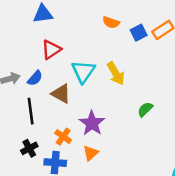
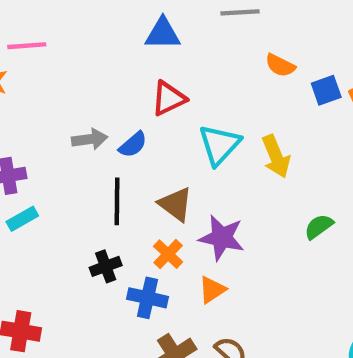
brown triangle: (61, 94) -> (175, 204), moved
purple star: (92, 123) -> (222, 238), turned -30

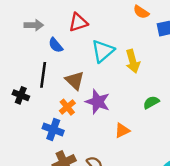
gray arrow: (90, 139) -> (34, 25), moved
blue semicircle: (133, 145) -> (56, 45), turned 84
black cross: (106, 266) -> (21, 95), moved, turned 35
orange triangle: (212, 290) -> (122, 130), moved

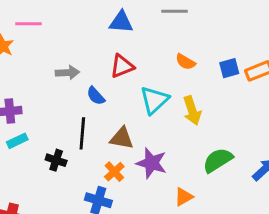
orange semicircle: (141, 12) -> (185, 62), moved
brown triangle: (75, 80) -> (122, 138), turned -30
green semicircle: (151, 102) -> (218, 160), size x1.5

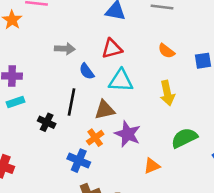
cyan triangle: (154, 100) -> (121, 81), moved, turned 40
brown triangle: (122, 138) -> (105, 110), turned -30

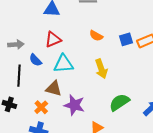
black line: (72, 102) -> (19, 76), moved
brown triangle: (105, 110) -> (54, 89), turned 36
orange cross: (95, 138) -> (41, 107), moved

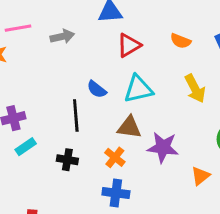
red triangle: (53, 40) -> (129, 45), moved
gray arrow: (16, 45) -> (62, 37), moved

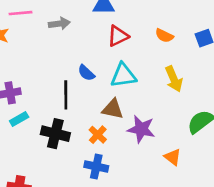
black cross: (67, 160) -> (55, 134), size x1.5
orange triangle: (200, 176) -> (173, 157), turned -48

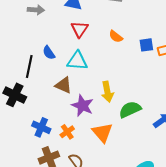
red triangle: (118, 36) -> (80, 29), turned -42
yellow arrow: (174, 79) -> (107, 92), moved
orange cross: (98, 135) -> (67, 132), moved
orange triangle: (173, 157) -> (102, 133), size x1.5

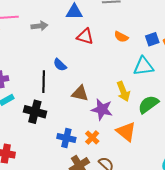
red triangle: (80, 29) -> (85, 36), turned -36
cyan triangle: (77, 61) -> (143, 66), moved

